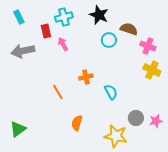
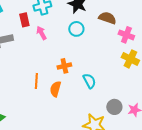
cyan circle: (109, 40) -> (76, 29), moved
orange line: (58, 92) -> (36, 81), turned 35
orange semicircle: (77, 123) -> (55, 89), moved

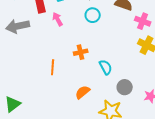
orange semicircle: (55, 89) -> (83, 92), moved, turned 35
gray circle: (114, 107) -> (125, 87), moved

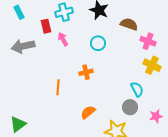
cyan circle: (93, 15) -> (98, 43), moved
cyan semicircle: (106, 67) -> (137, 89), moved

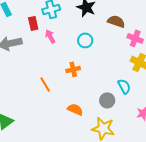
orange line: (58, 87) -> (45, 84), turned -35
gray circle: (130, 107) -> (107, 100), moved
orange semicircle: (88, 112) -> (75, 109), turned 63

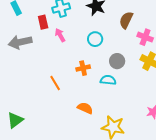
brown semicircle: (116, 21) -> (126, 20), turned -84
cyan semicircle: (124, 86) -> (108, 80), moved, turned -56
gray circle: (107, 100) -> (117, 61), moved

